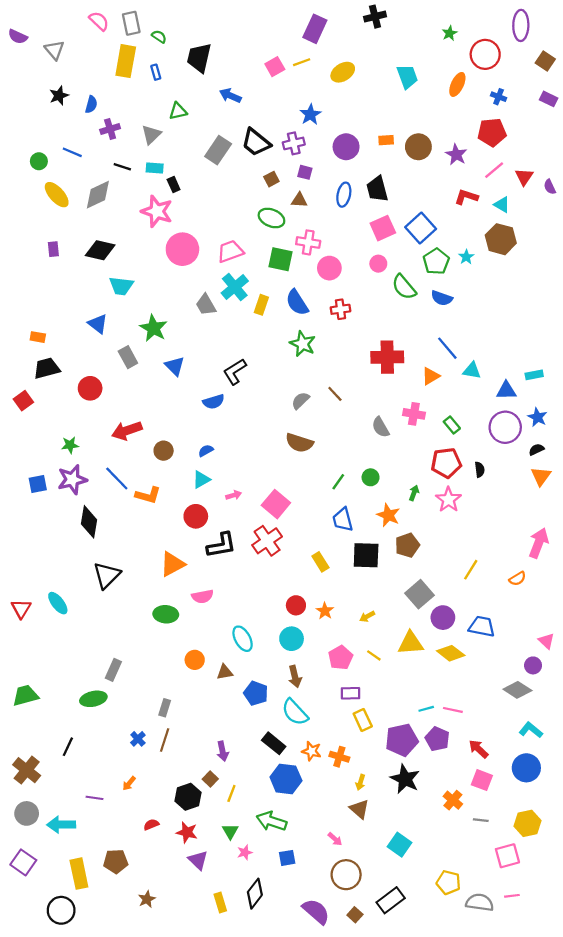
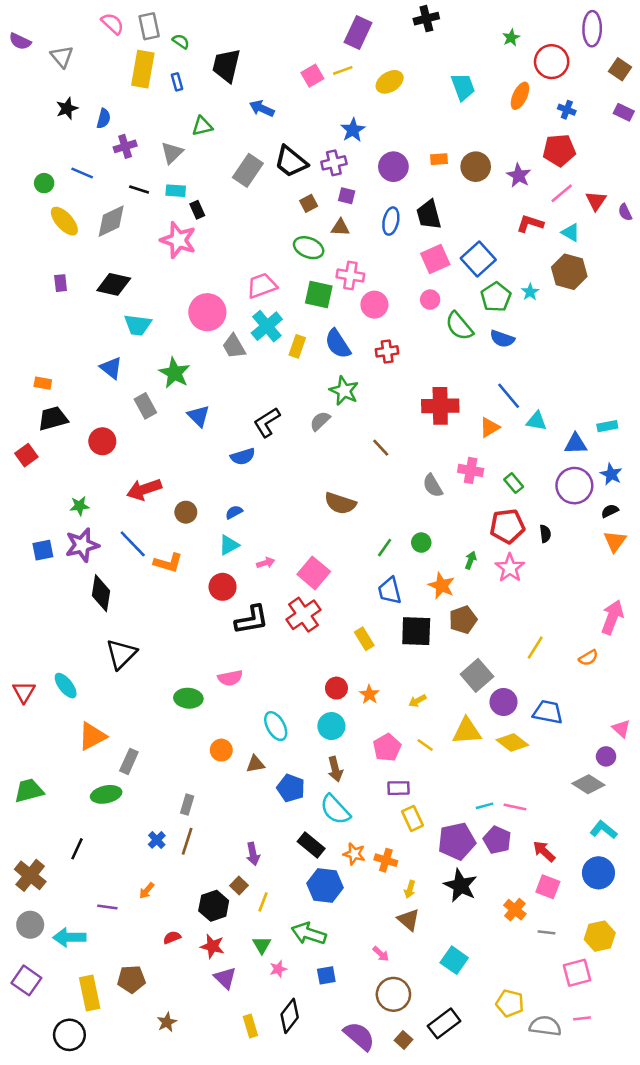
pink circle: (182, 249) -> (207, 312), moved
gray semicircle: (300, 401) -> (320, 421), moved
orange triangle: (172, 564) -> (92, 736), moved

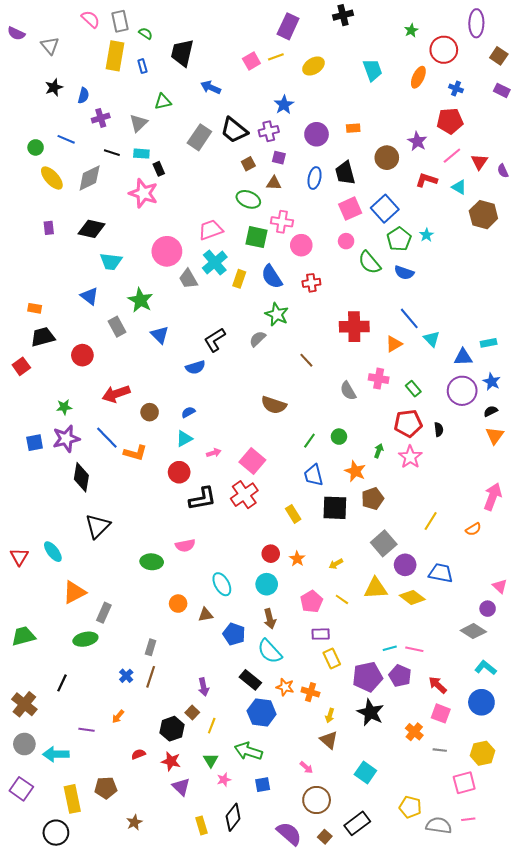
brown circle: (476, 167) -> (387, 158), moved
brown hexagon: (569, 272) -> (483, 215), moved
cyan triangle: (536, 421) -> (432, 339), turned 36

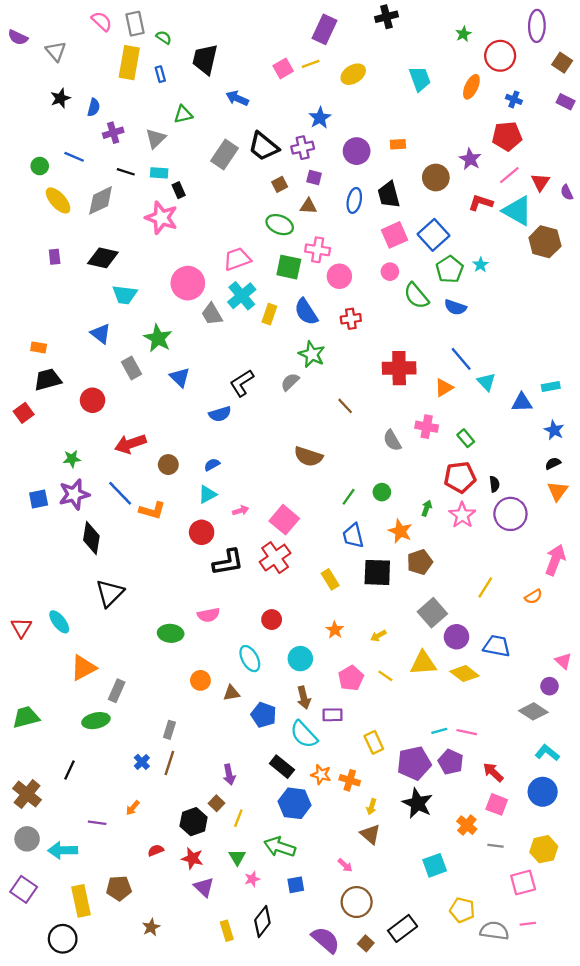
cyan triangle: (459, 187) -> (517, 211), size x1.8
purple circle: (462, 391) -> (510, 514), moved
red circle: (271, 554) -> (272, 620), moved
purple rectangle: (321, 634) -> (332, 715), moved
cyan square: (365, 773) -> (435, 865), moved, turned 35

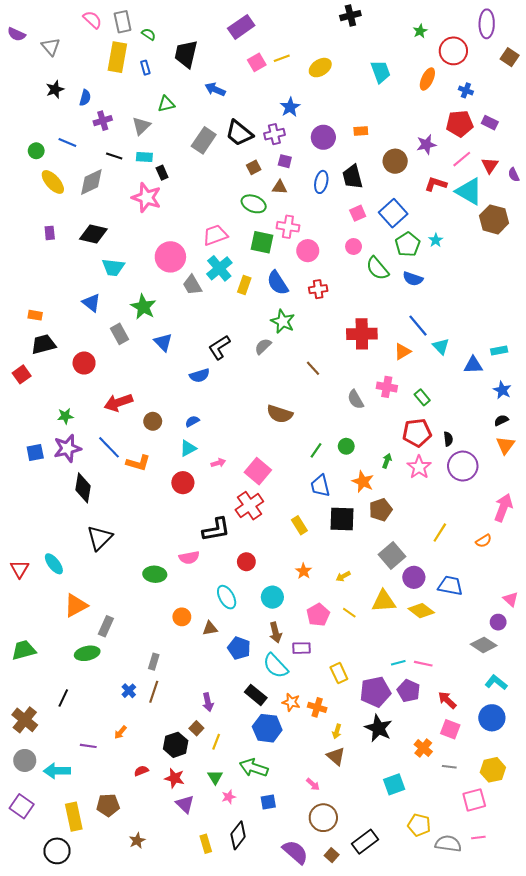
purple rectangle: (324, 29) -> (241, 27), moved, turned 30
purple rectangle: (566, 102) -> (490, 123), moved
purple star: (470, 159) -> (426, 145), turned 30
pink square: (394, 235) -> (358, 213), size x0.7
black L-shape: (228, 562) -> (216, 529), moved

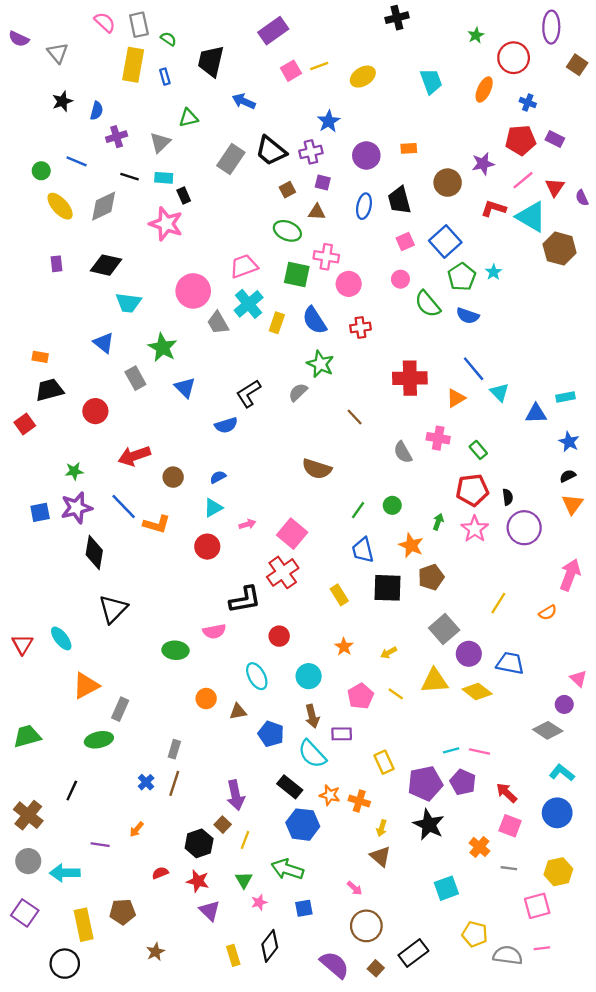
purple arrow: (208, 702) -> (236, 795), size x1.4

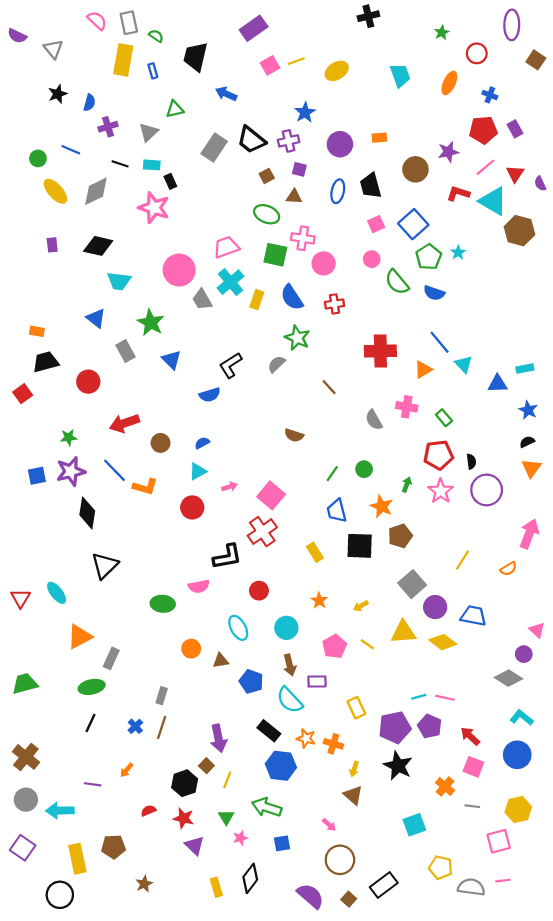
red circle: (514, 58) -> (477, 53), size x0.7
purple rectangle: (555, 139) -> (515, 129), turned 35
brown semicircle: (317, 469) -> (294, 435), size x0.7
black line: (72, 790) -> (90, 723), moved

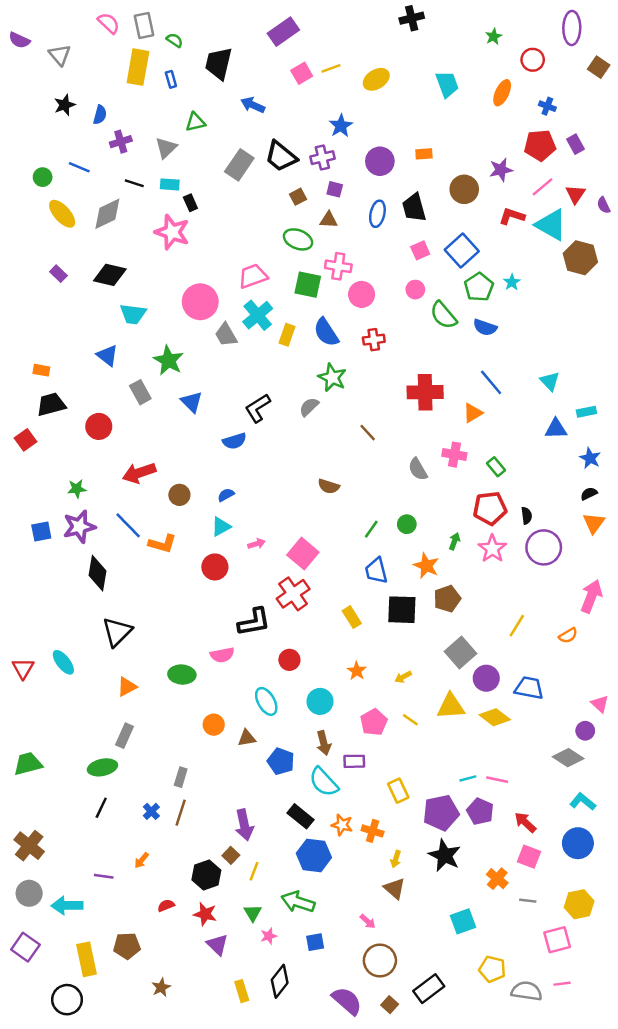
purple rectangle: (52, 245) -> (58, 274), turned -40
cyan triangle: (464, 364) -> (550, 381), moved
orange triangle: (80, 637) -> (127, 687), moved, size x0.7

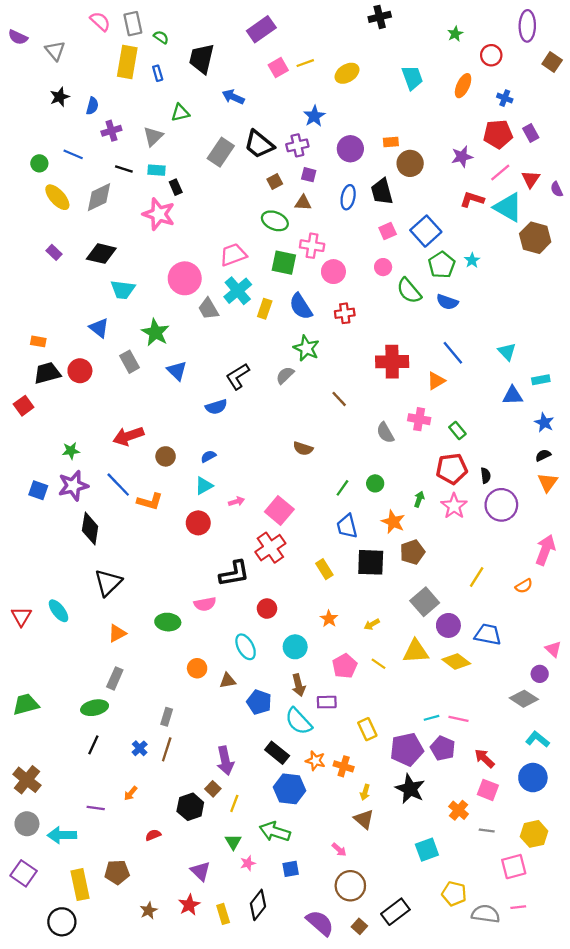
brown circle: (464, 189) -> (410, 163), moved
red circle: (99, 426) -> (80, 371), moved
blue square: (41, 532) -> (38, 490), turned 30
red star: (205, 914) -> (189, 905), moved, turned 30

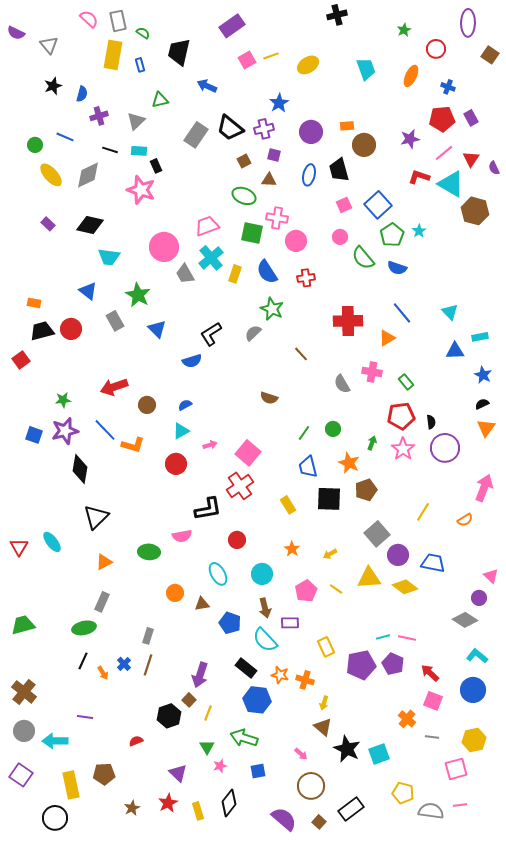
purple arrow: (225, 761) -> (200, 675), turned 30
black star: (410, 789) -> (347, 749), moved
orange arrow: (131, 793) -> (103, 673), moved, turned -72

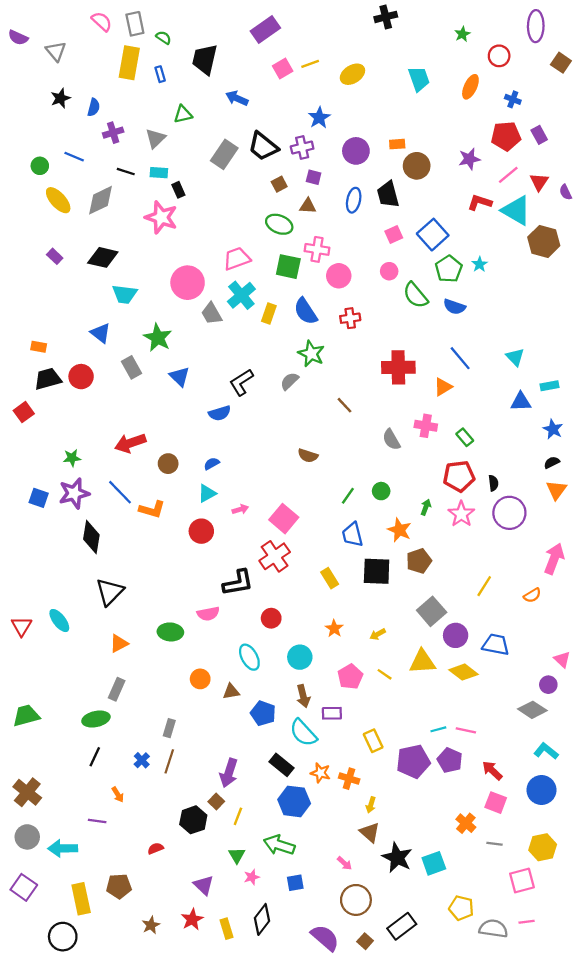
orange arrow: (103, 673) -> (118, 795), moved

